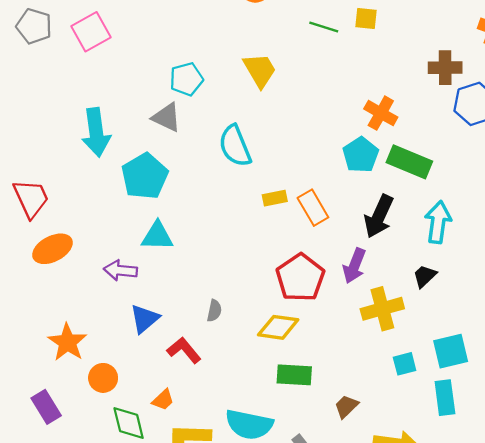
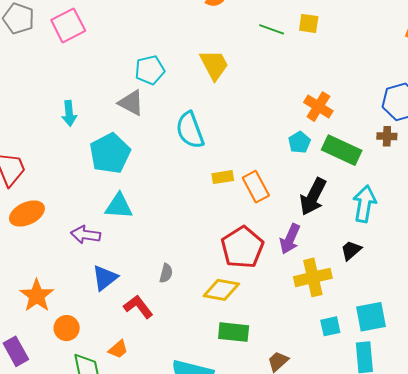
brown cross: (445, 68) -> (387, 136), moved, size x0.7
cyan arrow: (96, 132) -> (69, 113), size x0.6
cyan pentagon: (361, 155) -> (299, 142), size x0.7

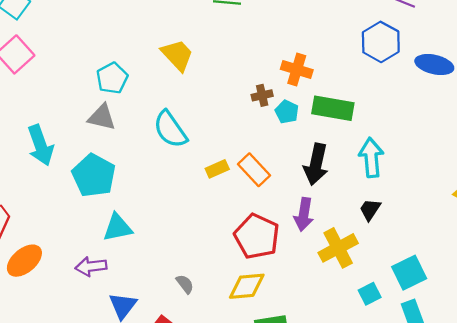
cyan arrow: (69, 113) -> (40, 145), size x1.5
brown cross: (387, 136) -> (262, 95), moved
gray semicircle: (166, 273) -> (185, 284), turned -36

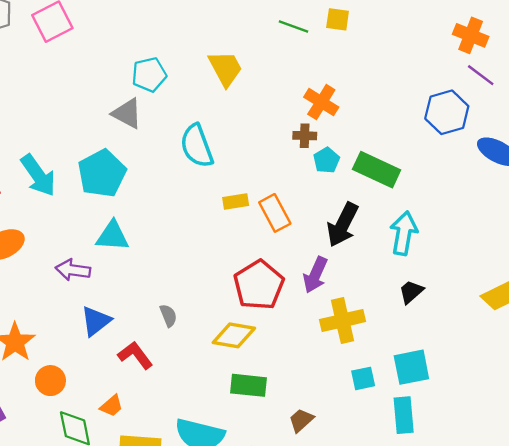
orange cross: (297, 70) -> (321, 102), moved
cyan arrow: (40, 145) -> (38, 175), moved, turned -30
black trapezoid: (370, 210) -> (411, 292), moved

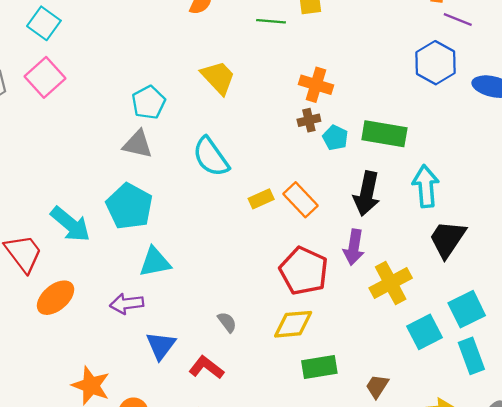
black trapezoid: (411, 292) -> (447, 239), size x1.6
cyan square: (363, 378) -> (424, 332), size x1.4

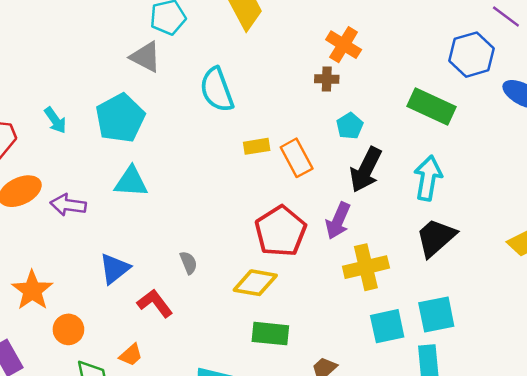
green rectangle: (384, 134) -> (432, 107), moved
cyan pentagon: (335, 138) -> (350, 126), moved
cyan arrow: (70, 224) -> (55, 120), size x0.6
purple arrow: (127, 304) -> (68, 205), moved

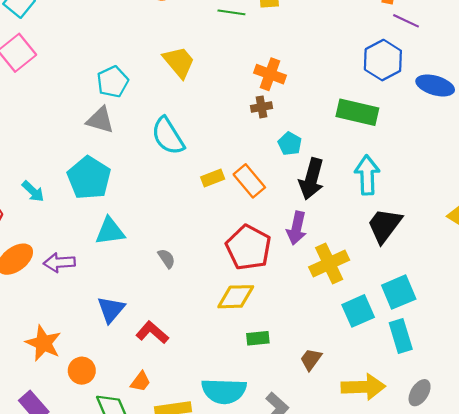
gray semicircle: (188, 263) -> (167, 258), moved
green rectangle: (270, 334) -> (258, 338), size x0.7

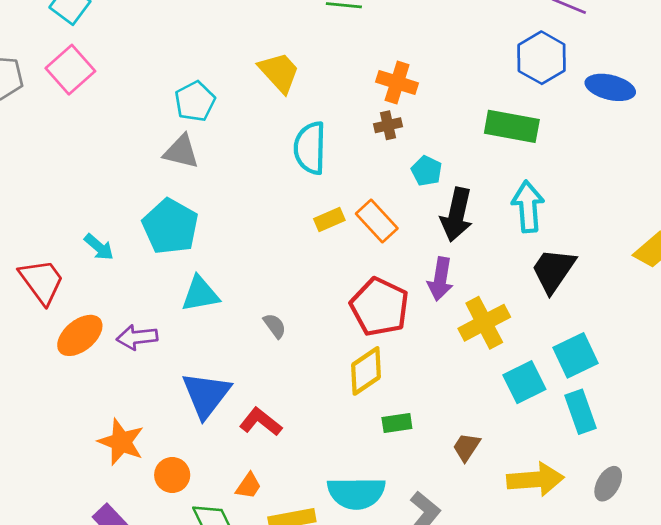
cyan semicircle: (168, 136) -> (310, 148), moved, turned 36
yellow diamond: (236, 297) -> (366, 371), turned -30
blue triangle: (111, 310) -> (206, 395), size x1.4

